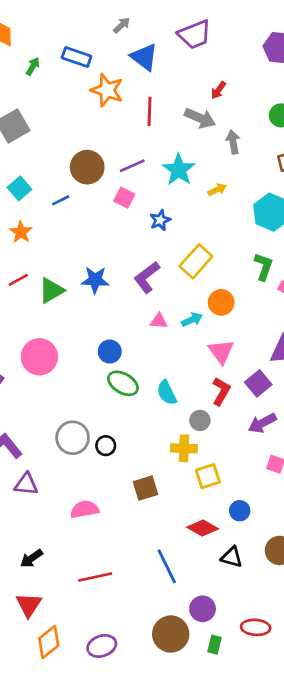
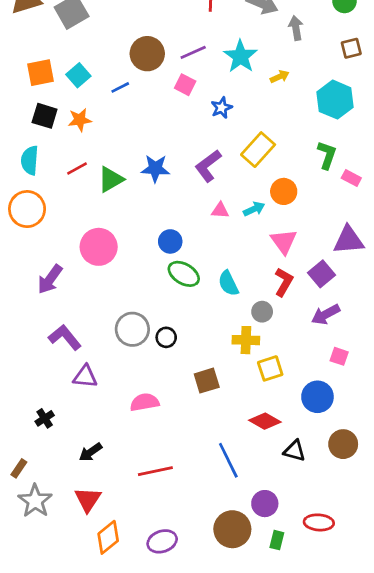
orange star: (21, 232) -> (80, 120), turned 30
blue circle: (240, 511) -> (317, 397), moved, size x1.5

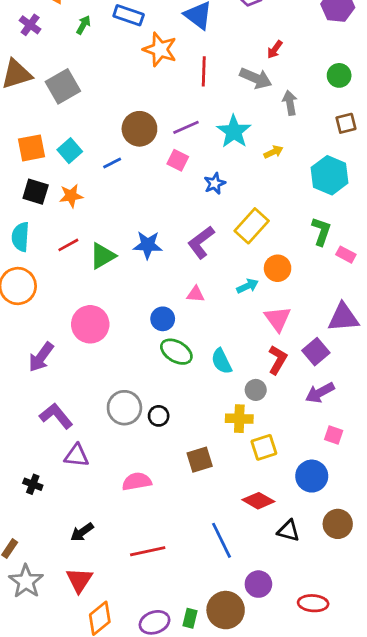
pink triangle: (220, 210) -> (196, 294), moved
black cross: (45, 418) -> (33, 484), moved, turned -36
green rectangle: (277, 540) -> (190, 618), moved

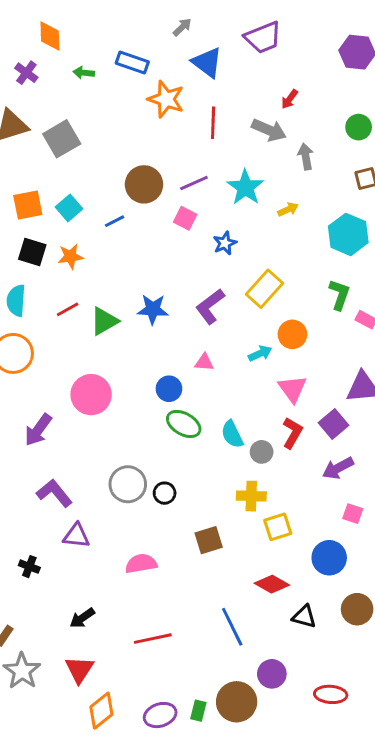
green arrow: (83, 25) -> (84, 73), turned -114
gray circle: (256, 390) -> (262, 452), moved

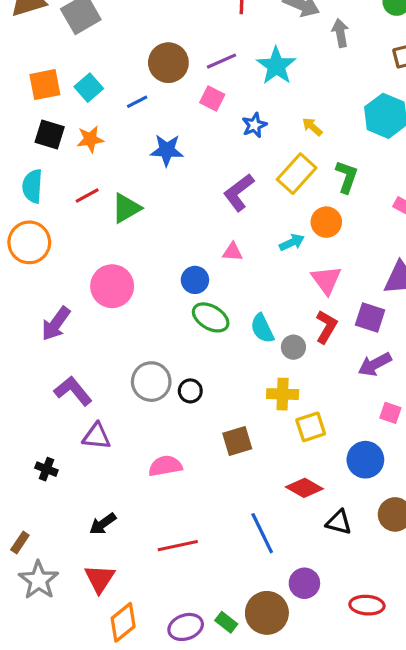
yellow arrow: (288, 209) -> (312, 127), moved, turned -114
green L-shape: (339, 295) -> (347, 177), moved
blue star: (153, 309) -> (167, 150), moved
purple square: (334, 424) -> (370, 317), turned -32
green rectangle: (198, 711) -> (226, 622), turned -66

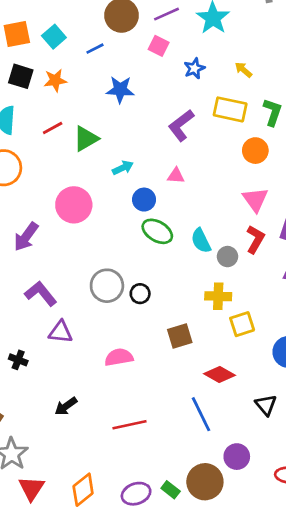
yellow rectangle: (297, 174) -> (230, 109), turned 60
cyan arrow: (292, 242) -> (123, 168), moved
red diamond: (304, 488) -> (220, 374), moved
black triangle: (339, 522) -> (266, 405), turned 35
red triangle: (100, 579) -> (31, 488), moved

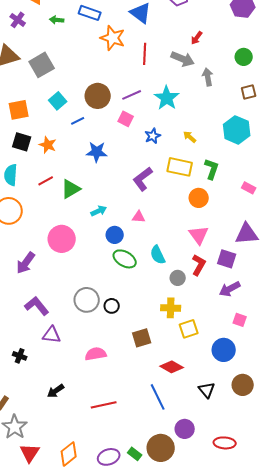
cyan square: (54, 37) -> (58, 101), moved
orange star: (55, 80) -> (48, 145), turned 30
cyan semicircle: (201, 241) -> (158, 255), moved

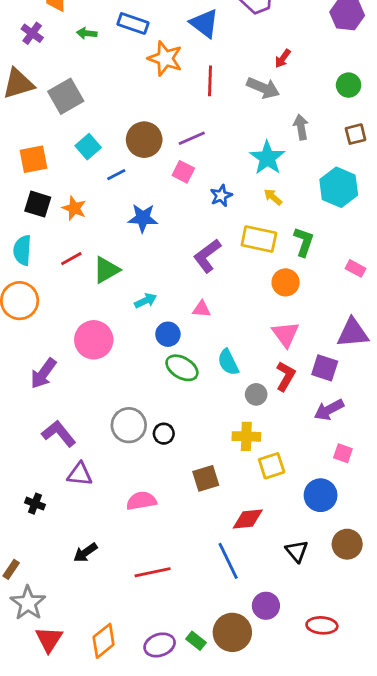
gray arrow: (208, 77) -> (301, 127), moved
cyan star: (167, 98) -> (267, 158), moved
red diamond: (172, 367) -> (248, 519), turned -35

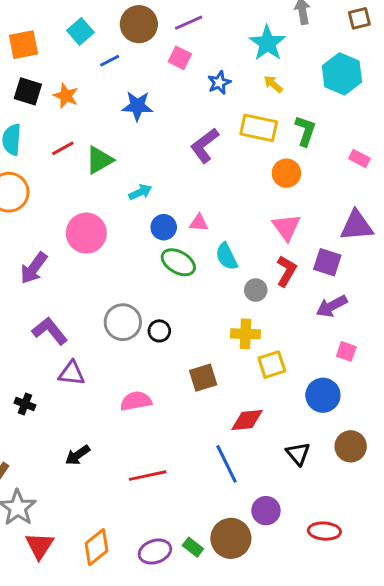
pink triangle: (202, 309) -> (199, 223), moved

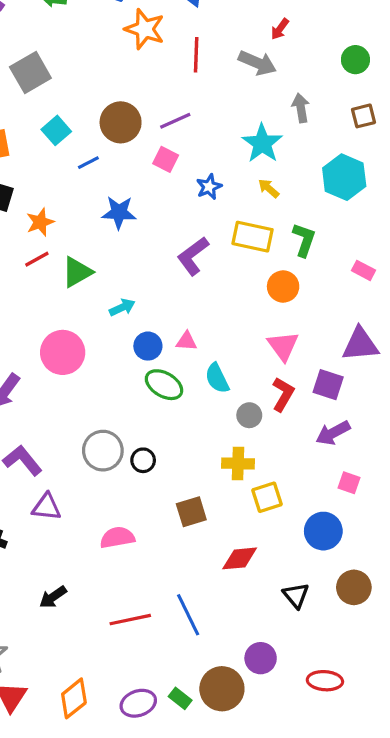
orange star: (66, 96) -> (40, 222), moved, turned 30
blue line: (227, 464) -> (188, 615), moved

